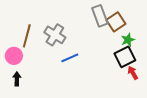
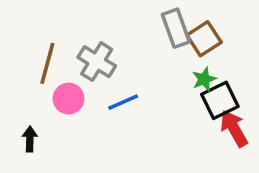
green star: (128, 40) -> (204, 79), moved
pink circle: (14, 56) -> (69, 99), moved
red arrow: (133, 73) -> (234, 129), size x1.5

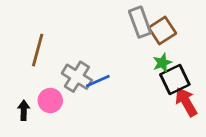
gray cross: (97, 62) -> (77, 77), moved
pink circle: (69, 99) -> (50, 101), moved

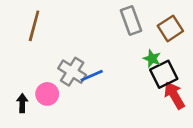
brown square: (162, 30) -> (170, 28), moved
brown line: (38, 50) -> (34, 26), moved
green star: (162, 63) -> (152, 59), turned -30

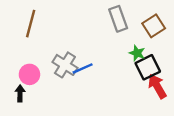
pink circle: (47, 94) -> (29, 74), moved

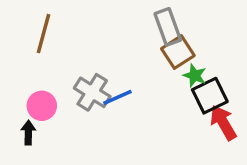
brown square: (154, 26) -> (178, 52), moved

